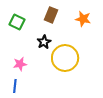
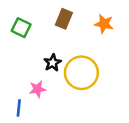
black star: (44, 42) -> (53, 63), moved
pink star: (20, 64) -> (38, 89), moved

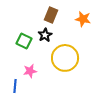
green square: (21, 28) -> (24, 41), moved
black star: (53, 63) -> (45, 35), moved

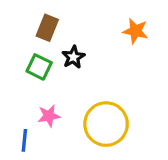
brown rectangle: (51, 15) -> (47, 28), moved
yellow circle: (65, 58) -> (106, 124), moved

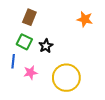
black star: (73, 57) -> (46, 46), moved
blue line: (24, 140) -> (13, 61), moved

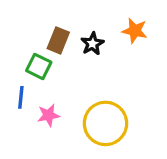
brown rectangle: (29, 17) -> (58, 40), moved
black star: (46, 46) -> (92, 44), moved

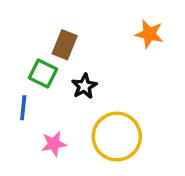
black star: (92, 44) -> (84, 86), moved
pink star: (49, 115) -> (54, 144), moved

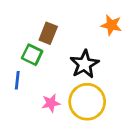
black star: (84, 86) -> (84, 64), moved, size x1.5
pink star: (54, 144) -> (51, 103), moved

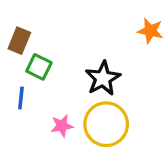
orange star: (111, 25) -> (150, 31), moved
brown rectangle: (48, 33) -> (19, 41), moved

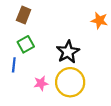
brown rectangle: (19, 41) -> (24, 15), moved
green square: (39, 67) -> (26, 44), turned 35

